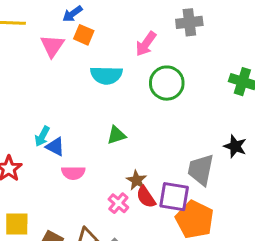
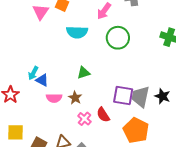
black star: (235, 146) -> (162, 96), moved
brown star: (137, 180) -> (75, 98), moved
purple square: (174, 197) -> (123, 96), moved

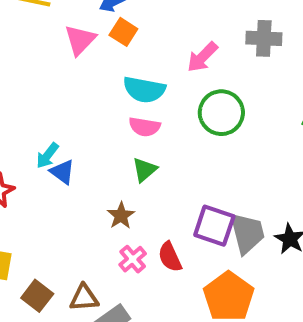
green triangle: (83, 73) -> (145, 170), turned -32
gray trapezoid: (140, 97) -> (247, 233), turned 145
pink semicircle: (54, 98) -> (145, 127), moved

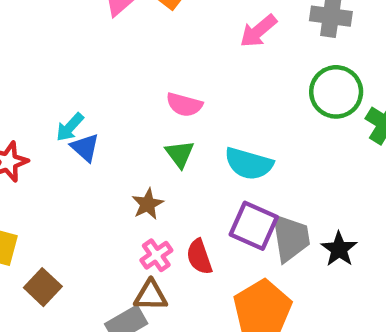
cyan semicircle: (144, 90) -> (249, 164), moved
green circle: (221, 113) -> (336, 92), moved
green triangle: (145, 170) -> (180, 154), turned -32
brown triangle: (84, 298) -> (151, 295), moved

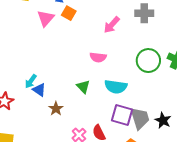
green circle: (336, 92) -> (148, 61), moved
pink semicircle: (184, 105) -> (98, 57), moved
brown star: (148, 204) -> (56, 109), moved

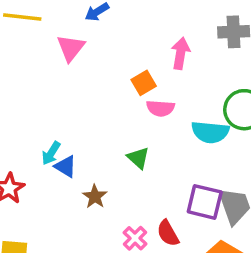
orange square: (69, 13) -> (144, 83), moved, turned 32
pink arrow: (112, 25) -> (181, 53), turned 150
cyan semicircle: (116, 87) -> (210, 132), moved

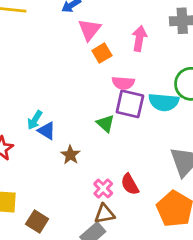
pink triangle: (71, 48) -> (89, 30), moved
orange square: (144, 83) -> (102, 53), moved
purple square: (205, 202) -> (130, 104), moved

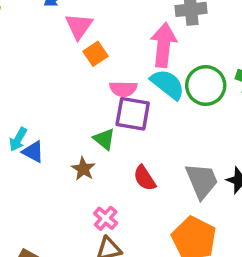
pink arrow: (139, 38) -> (164, 45), moved, size x1.4
cyan semicircle: (164, 102) -> (168, 84), moved, turned -144
brown star: (70, 155) -> (83, 169), moved
red semicircle: (130, 184) -> (145, 178), moved

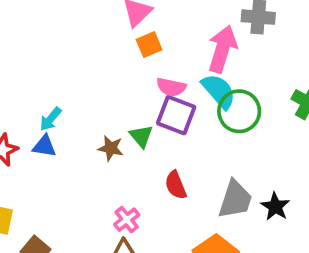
green circle: (206, 85) -> (239, 111), moved
blue triangle: (33, 152) -> (44, 146), moved, turned -30
brown star: (83, 169) -> (111, 148), moved, turned -30
gray trapezoid: (202, 181) -> (235, 199), turned 30

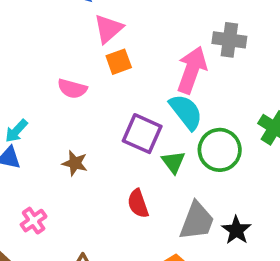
pink semicircle: (171, 87) -> (72, 89), moved
green circle: (239, 111) -> (220, 150), moved
green triangle: (141, 136) -> (173, 162), moved
pink cross: (127, 220) -> (34, 221), moved

